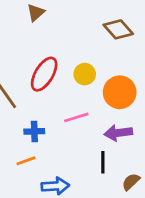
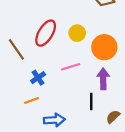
blue cross: (34, 131) -> (38, 78), turned -32
purple arrow: (118, 133) -> (103, 79), turned 96

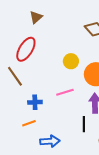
red ellipse: (46, 33) -> (26, 49), moved
blue cross: (38, 78) -> (35, 102), turned 32

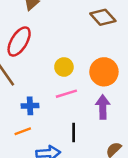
yellow circle: (71, 61) -> (64, 67), moved
black line: (84, 124) -> (74, 132), moved

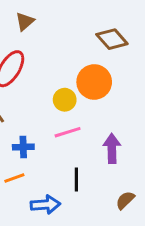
orange circle: (104, 72) -> (94, 82), moved

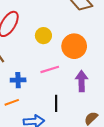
orange circle: (94, 82) -> (74, 46), moved
yellow circle: (65, 100) -> (43, 36), moved

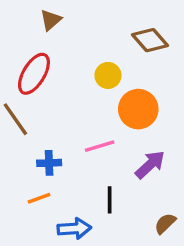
yellow circle: (43, 36) -> (108, 75), moved
purple arrow: (82, 81) -> (150, 165), turned 48

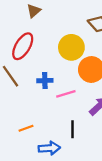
yellow circle: (108, 75) -> (71, 47), size x1.5
blue cross: (49, 163) -> (45, 81), moved

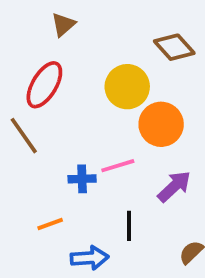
blue cross: (45, 81) -> (82, 179), moved

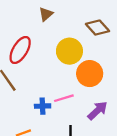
brown triangle: (63, 25) -> (46, 14), moved

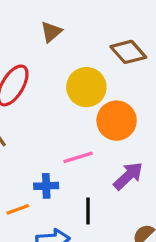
blue cross: (43, 106) -> (46, 186), moved

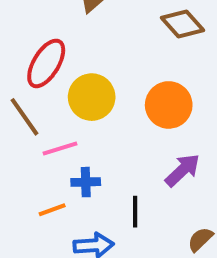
yellow circle: (86, 87) -> (92, 97), moved
pink line: (78, 157) -> (60, 148), moved

